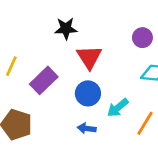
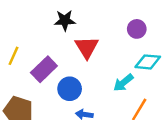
blue circle: (88, 93) -> (70, 89), moved
cyan arrow: (118, 108) -> (123, 83), moved

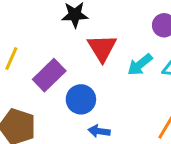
cyan arrow: (123, 83) -> (140, 65), moved

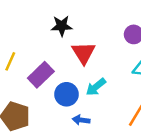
cyan arrow: (140, 65) -> (96, 87), moved

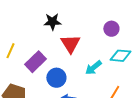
cyan arrow: (96, 87) -> (93, 68), moved

